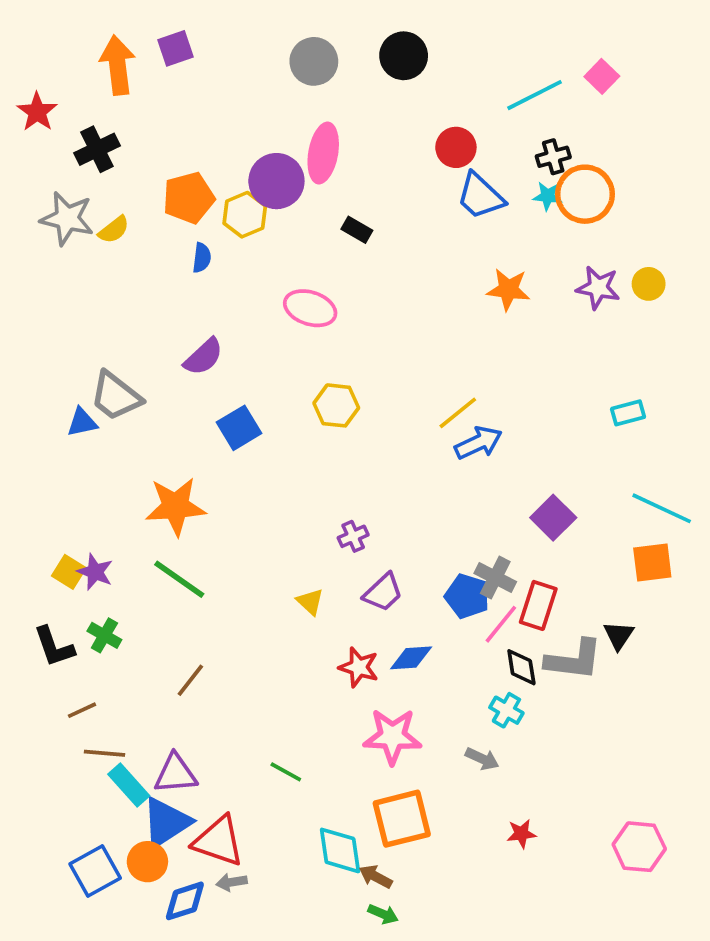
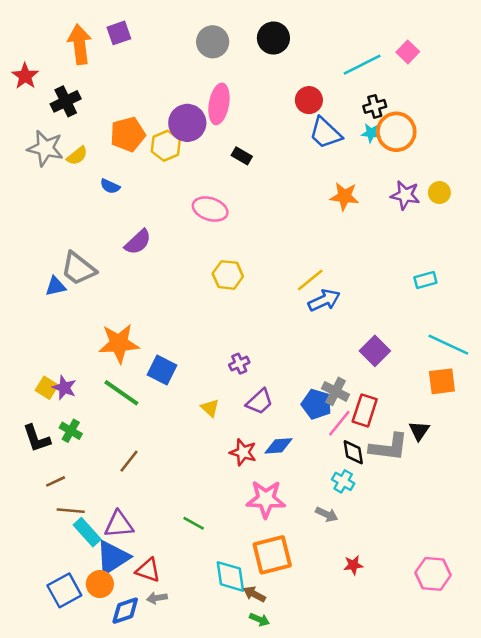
blue semicircle: (202, 258) -> (110, 186), moved, turned 108
blue square: (239, 428) -> (162, 370), moved, turned -32
red triangle: (219, 841) -> (148, 570), size x0.7

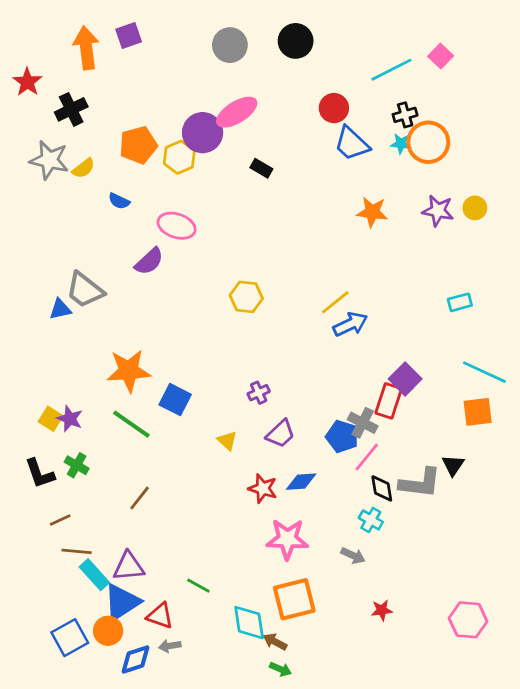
pink ellipse: (219, 104) -> (237, 112), turned 48
pink ellipse: (210, 209) -> (177, 226), moved
red rectangle: (365, 410) -> (389, 401), moved
green line: (194, 523) -> (198, 586), moved

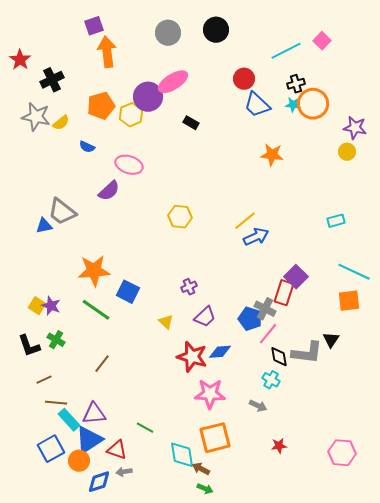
orange arrow: (86, 48) -> (107, 52), moved
purple star: (438, 211) -> (355, 128), moved
red star: (263, 488) -> (192, 357), size x1.4
blue square: (70, 638) -> (51, 449), moved

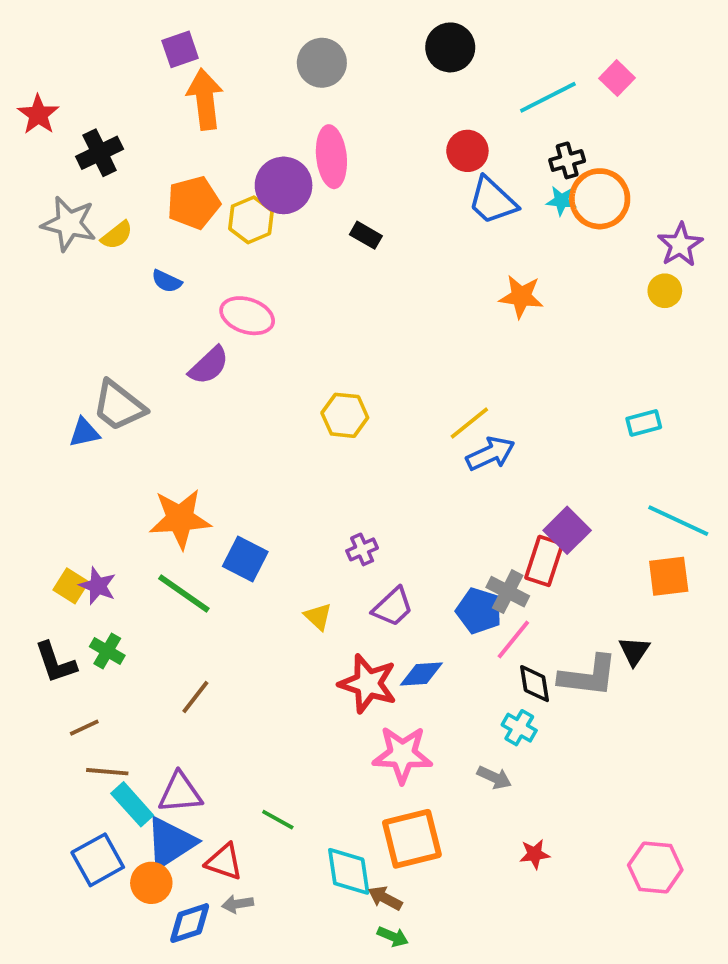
black circle: (216, 30) -> (450, 47), moved
pink ellipse: (173, 82) -> (331, 157), turned -64
purple star: (355, 128) -> (680, 245), turned 30

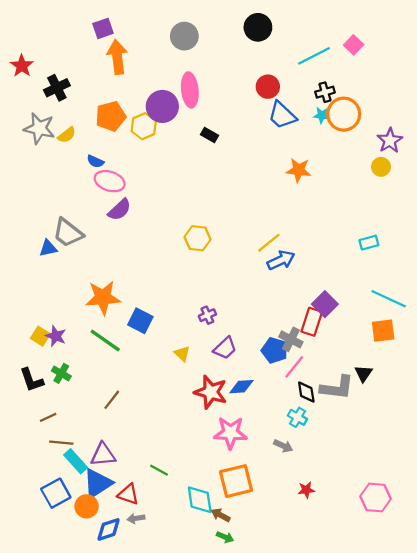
pink ellipse: (247, 316) -> (110, 181), moved

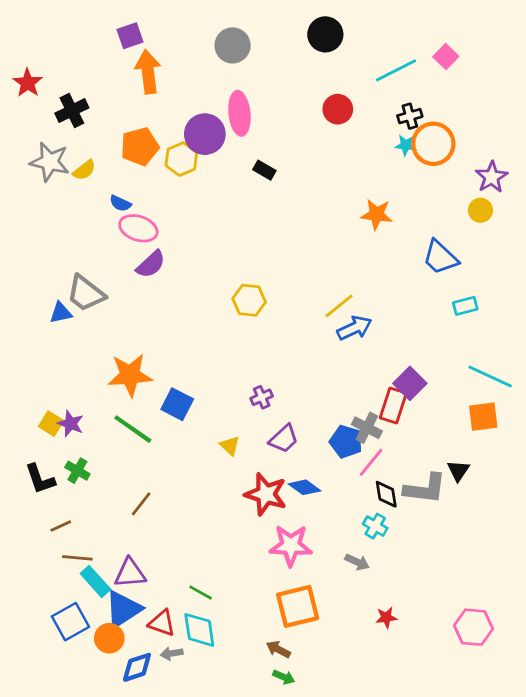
blue trapezoid: (282, 115) -> (440, 257), moved
blue diamond: (241, 387) -> (305, 487), turned 40
cyan diamond: (200, 500) -> (199, 630), moved

